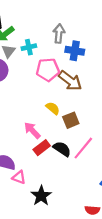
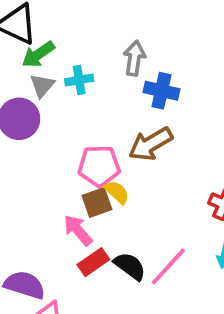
pink pentagon: (48, 70) -> (99, 166), moved
brown arrow: (70, 81) -> (151, 144), turned 110
brown square: (71, 120) -> (97, 202), moved

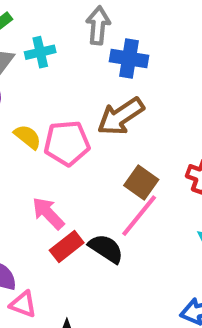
yellow semicircle: (117, 192) -> (28, 137), moved
brown square: (97, 202) -> (141, 183), moved, turned -32
pink line: (168, 267) -> (139, 216), moved

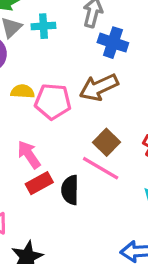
yellow semicircle: (28, 137) -> (23, 91), turned -45
pink line: (139, 216) -> (101, 168), turned 72
black semicircle: (106, 249) -> (70, 190), turned -132

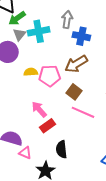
cyan cross: (43, 26) -> (39, 31), size x1.5
brown square: (107, 142) -> (74, 92), moved
black semicircle: (70, 190) -> (61, 149), moved

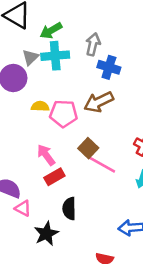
green arrow: (17, 18) -> (51, 31), moved
brown square: (74, 92) -> (88, 148), moved

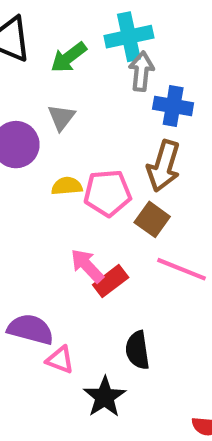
cyan cross: (55, 56) -> (129, 37), moved
gray triangle: (30, 57) -> (61, 117), moved
brown arrow: (99, 102) -> (164, 166), turned -40
brown square: (88, 148) -> (152, 219), moved
red rectangle: (54, 177) -> (111, 281), moved

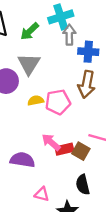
gray triangle: (61, 117) -> (29, 64), size x1.5
brown square: (152, 219) -> (81, 151), moved
red rectangle: (111, 281) -> (64, 149), turned 30
purple semicircle: (30, 329) -> (22, 160), moved

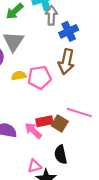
blue cross: (88, 52) -> (69, 31), turned -30
pink arrow: (51, 142) -> (33, 131), moved
pink triangle: (42, 194) -> (35, 166), moved, turned -32

